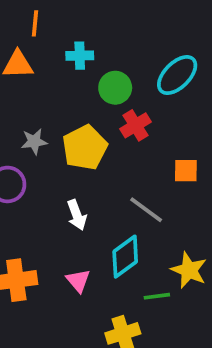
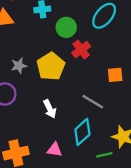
pink triangle: (78, 281) -> (55, 150), turned -35

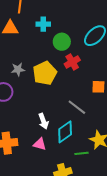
white arrow: (50, 109) -> (43, 121), moved

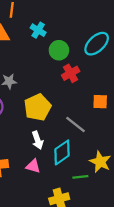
cyan cross: (43, 24) -> (38, 30), turned 32
yellow pentagon: (45, 73) -> (38, 107), moved

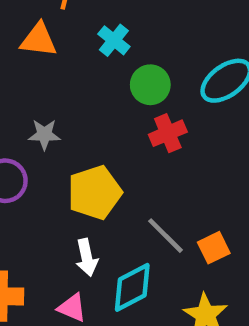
orange square: (100, 102) -> (214, 248), moved, turned -35

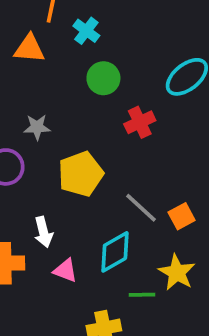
cyan cross: (114, 40) -> (86, 31), moved
green circle: (150, 85) -> (103, 78), moved
white arrow: (87, 257) -> (43, 232), moved

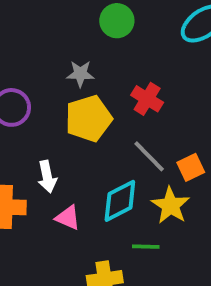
red cross: (140, 122) -> (147, 99), moved, turned -36
gray star: (37, 127) -> (80, 74), moved
yellow star: (177, 272) -> (171, 205), moved

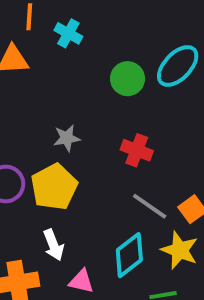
green circle: (117, 21) -> (128, 79), moved
yellow pentagon: (89, 119) -> (54, 187), moved

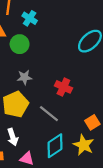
green circle: (128, 79) -> (20, 44), moved
gray line: (150, 206) -> (49, 114), moved

